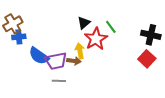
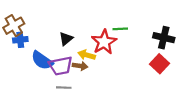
black triangle: (84, 23) -> (66, 39), moved
green line: (111, 27) -> (120, 29), turned -56
yellow arrow: (80, 51) -> (87, 55), turned -63

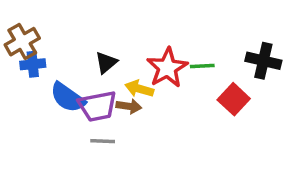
green line: (120, 29) -> (202, 66), moved
red square: (159, 64) -> (234, 99), moved

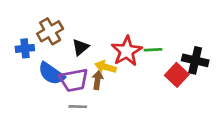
brown cross: (22, 42) -> (50, 31), moved
black cross: (263, 61) -> (195, 60), moved
brown arrow: (129, 106) -> (98, 80), turned -90

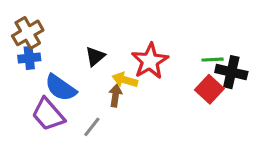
brown cross: (50, 31) -> (28, 33), moved
green line: (153, 50) -> (213, 60), moved
purple trapezoid: (74, 80) -> (48, 114), moved, turned 60
gray line: (78, 107) -> (92, 127), turned -54

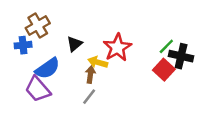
brown cross: (28, 33) -> (38, 26), moved
green line: (213, 60) -> (166, 46), turned -42
blue semicircle: (61, 88) -> (48, 68), turned -70
gray line: (92, 127) -> (89, 97), moved

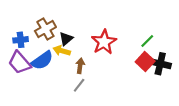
brown cross: (38, 26) -> (45, 29), moved
black cross: (181, 56) -> (160, 64), moved
yellow arrow: (98, 62) -> (62, 51), moved
purple trapezoid: (38, 89) -> (19, 63), moved

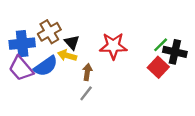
black triangle: (66, 39) -> (72, 42), turned -32
blue cross: (21, 40) -> (22, 44), size x1.5
red star: (104, 42) -> (113, 46), turned 30
black cross: (160, 64) -> (175, 52), moved

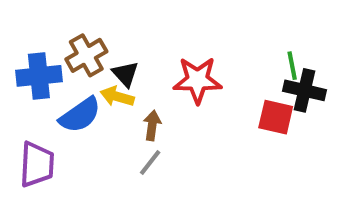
green line: (161, 45) -> (292, 66), moved, turned -56
red square: (158, 67) -> (276, 117), turned -30
purple trapezoid: (21, 68) -> (37, 164), moved, turned -136

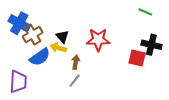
brown cross: (86, 55) -> (33, 34), moved
green line: (292, 66) -> (145, 12), moved, turned -56
blue cross: (39, 76) -> (19, 23), moved, turned 35

